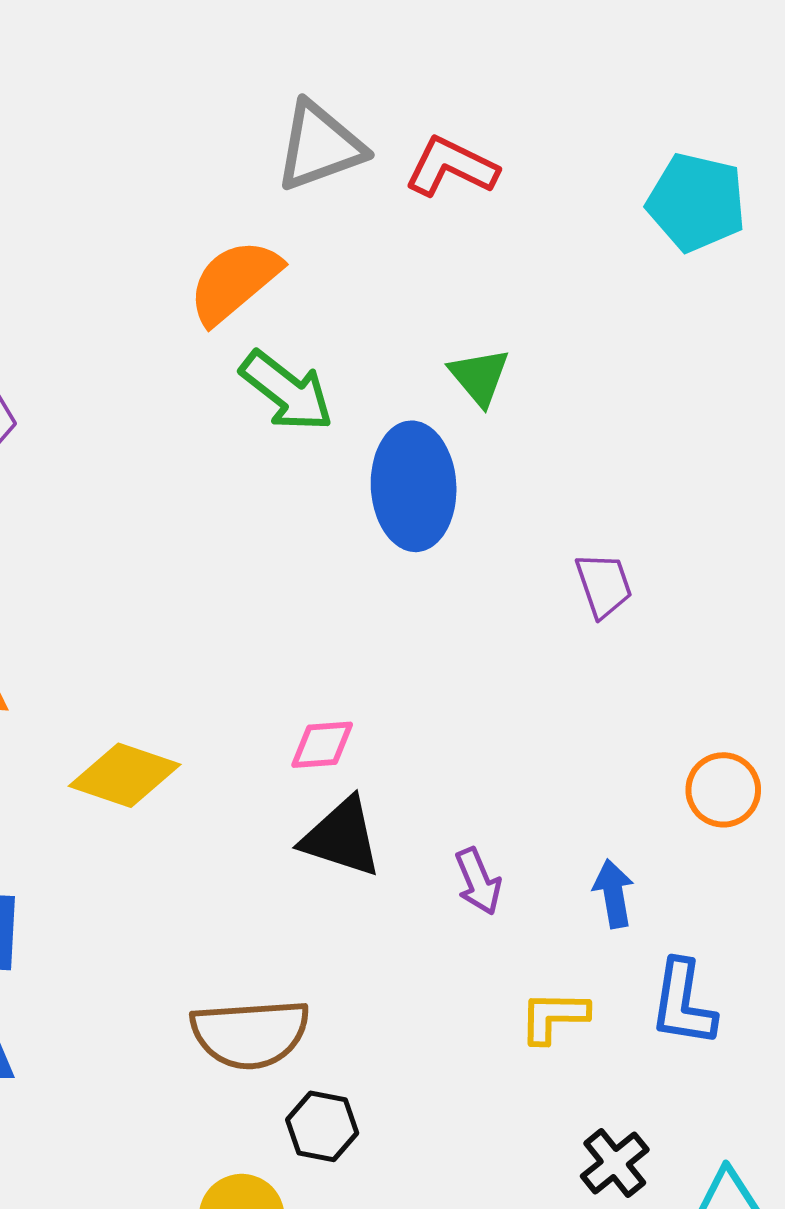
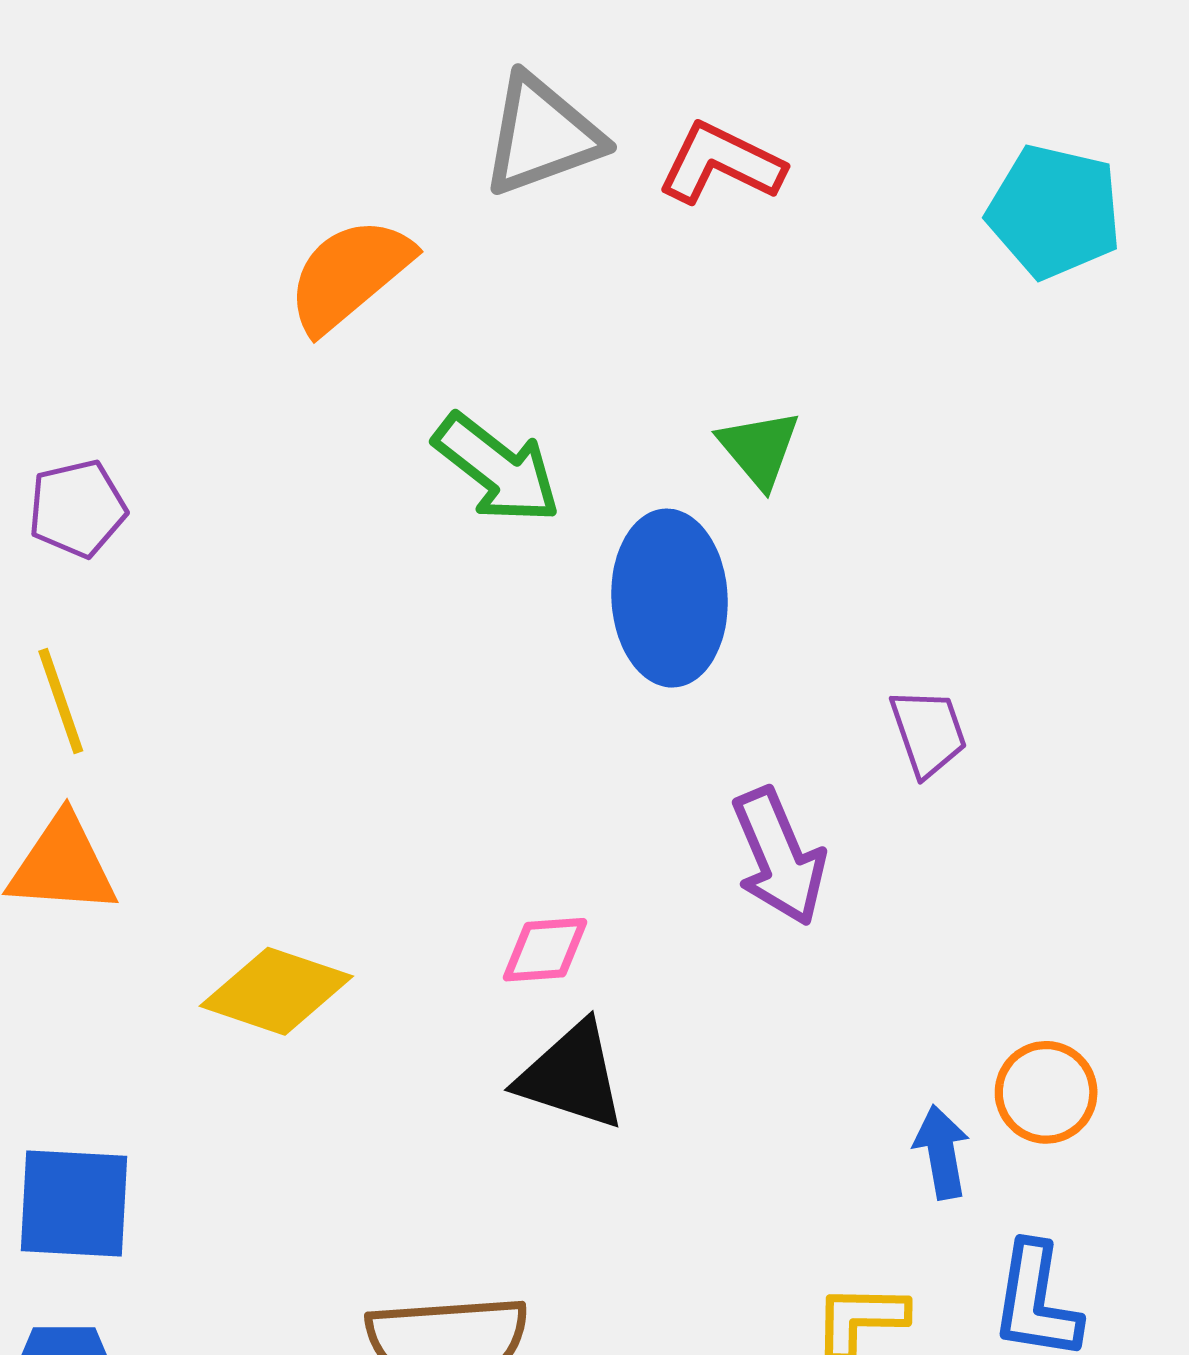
orange semicircle: (234, 281) -> (349, 275), moved
orange circle: (723, 790) -> (1046, 1092), moved
purple arrow: (478, 881) -> (779, 857), moved, size x1.5

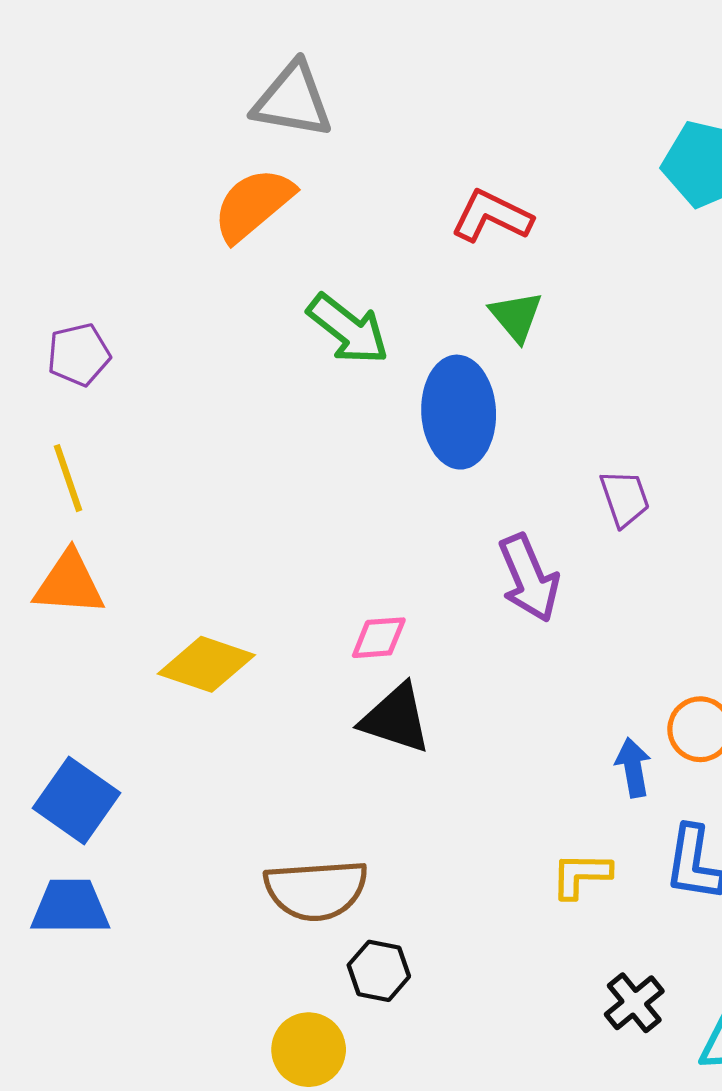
gray triangle: (542, 135) -> (293, 100), moved, turned 30
red L-shape: (721, 163) -> (492, 216), moved
blue square: (74, 1204) -> (77, 801), turned 32

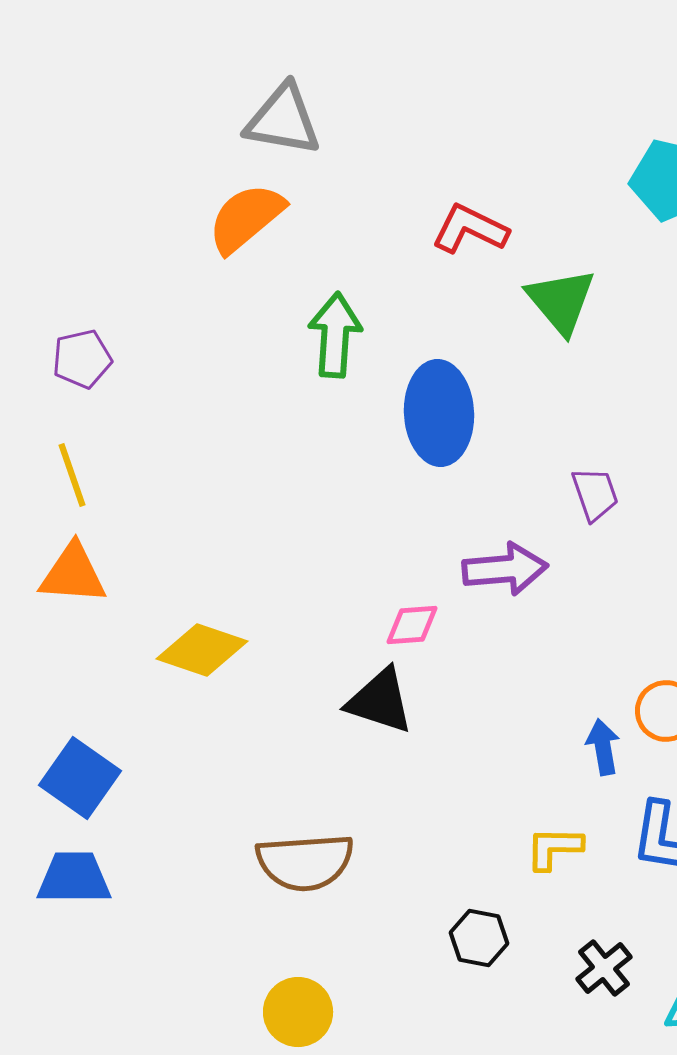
green triangle: (516, 316) -> (561, 301), moved, size x1.4
green arrow: (348, 329) -> (335, 335), turned -124
purple arrow: (529, 578) -> (505, 569), turned -72
pink diamond: (379, 638) -> (412, 625), moved
black hexagon: (379, 971) -> (479, 938), moved

